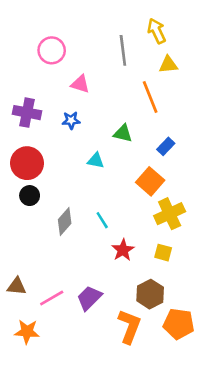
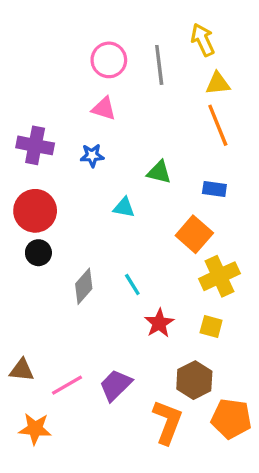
pink circle: (52, 50) -> (109, 60), moved
orange line: (150, 97) -> (218, 125), moved
blue rectangle: (166, 146) -> (214, 189), turned 54

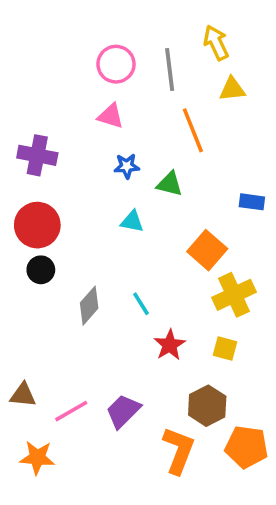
orange line: (218, 125) -> (193, 130), moved
blue star: (92, 155) -> (127, 166), moved
blue rectangle: (214, 189) -> (252, 202), moved

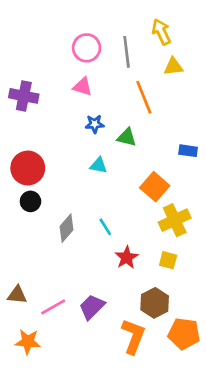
purple cross: (37, 155) -> (24, 96), moved

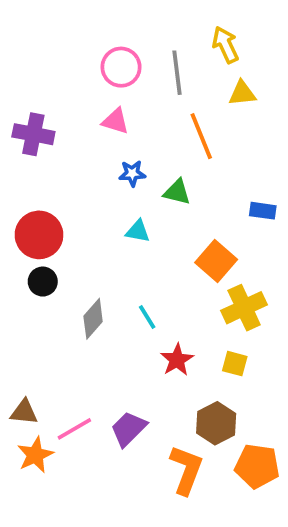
orange star: (28, 342) -> (35, 455), moved, turned -30

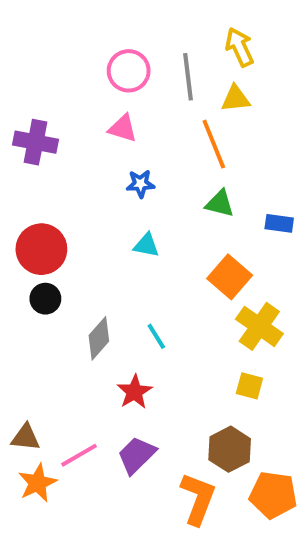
yellow triangle: (242, 93) -> (236, 99), moved
green triangle: (177, 192) -> (220, 204), moved
yellow cross: (244, 308) -> (259, 326), turned -30
red star: (177, 360) -> (135, 392), moved

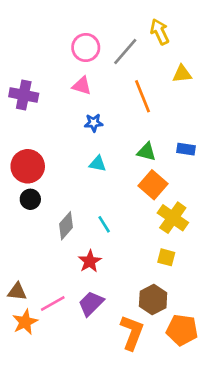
gray line: (188, 77) -> (125, 51), turned 48
yellow triangle: (236, 99) -> (182, 74), moved
green triangle: (220, 204) -> (146, 152), moved

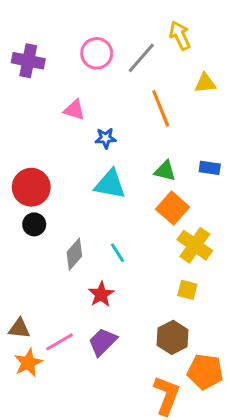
pink triangle: (82, 86) -> (74, 110), moved
purple cross: (24, 95) -> (28, 61), moved
cyan triangle: (98, 164) -> (110, 184), size x1.6
orange L-shape: (132, 333) -> (167, 395), moved

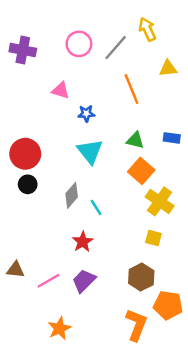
cyan triangle: (110, 184) -> (90, 151), turned 40
gray diamond: (74, 254) -> (72, 195), moved
orange star: (28, 363) -> (59, 328), moved

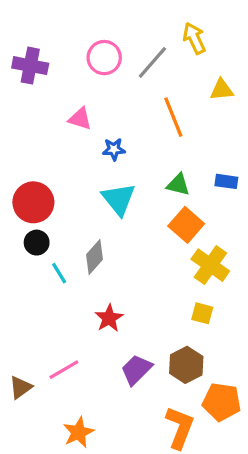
cyan line: (96, 208) -> (59, 273), moved
brown triangle: (15, 270) -> (21, 387), moved, turned -42
purple trapezoid: (84, 281) -> (136, 370), moved

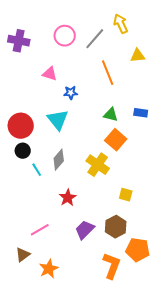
cyan triangle: (119, 199) -> (58, 120), moved
yellow cross: (210, 265) -> (98, 165), moved
brown triangle: (21, 387) -> (23, 255), moved

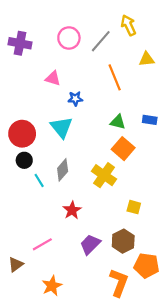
brown triangle: (23, 255) -> (16, 264), moved

